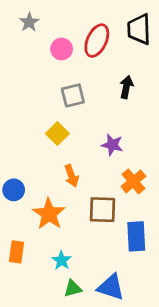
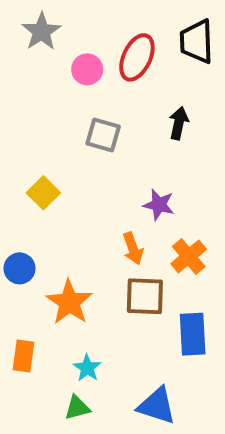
gray star: (29, 22) -> (41, 32), size x1.4
gray square: (73, 95) -> (103, 135), turned 30
yellow square: (57, 134) -> (43, 193), moved
orange arrow: (71, 176) -> (133, 248), moved
green triangle: (73, 289) -> (77, 408), moved

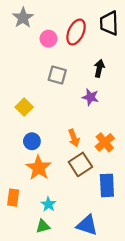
purple star: (159, 205) -> (90, 97), moved
blue circle: (20, 268) -> (32, 141), moved
brown square: (145, 296) -> (80, 164), turned -35

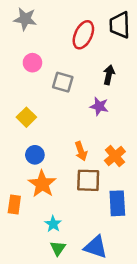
gray star: (23, 18) -> (25, 19), turned -30
pink circle: (48, 39) -> (32, 63), moved
brown square: (80, 164) -> (88, 180), turned 35
orange rectangle: (13, 198) -> (14, 205), moved
green triangle: (43, 226) -> (58, 248), moved, turned -40

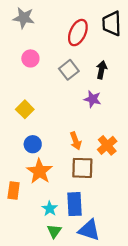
gray square: (63, 82) -> (69, 70), moved, turned 36
blue rectangle: (117, 203) -> (74, 204), moved

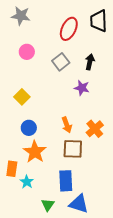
cyan star: (50, 209) -> (27, 182), moved

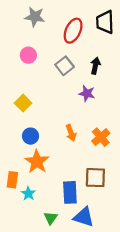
gray star: (21, 16) -> (35, 17), moved
brown square: (73, 149) -> (95, 178), moved

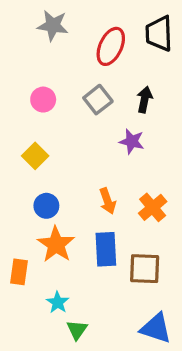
pink circle: (28, 55) -> (43, 100), moved
blue rectangle: (70, 192) -> (106, 249), moved
cyan star: (28, 194) -> (58, 302), moved
blue triangle: (84, 217) -> (156, 328), moved

